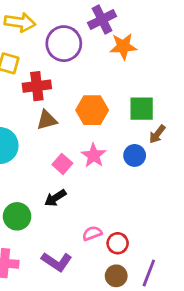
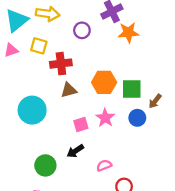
purple circle: (64, 44) -> (82, 30), size x0.6
green square: (142, 109) -> (132, 89), moved
pink square: (62, 164) -> (81, 124), turned 32
pink semicircle: (92, 233) -> (104, 165), moved

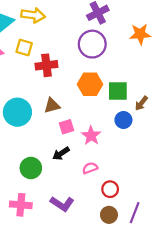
purple circle: (82, 30) -> (92, 44), moved, size x1.6
orange star: (128, 33) -> (140, 34), moved
brown triangle: (69, 90) -> (52, 105), moved
pink star: (105, 118) -> (91, 136), moved

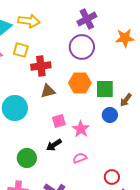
brown triangle: (52, 105) -> (48, 91), moved
red circle: (110, 189) -> (112, 177), moved

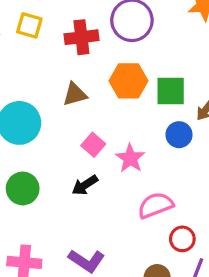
red cross: (41, 66) -> (81, 37), moved
pink square: (59, 121) -> (93, 145), turned -32
green circle: (27, 158) -> (23, 188), moved
pink semicircle: (80, 158) -> (155, 205), moved, size x1.5

